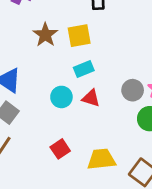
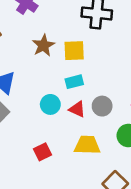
gray circle: (133, 90) -> (102, 106), moved
yellow trapezoid: (101, 159) -> (87, 145), moved

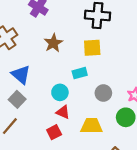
yellow square: (74, 51) -> (92, 48), moved
red triangle: (77, 109) -> (63, 112), moved

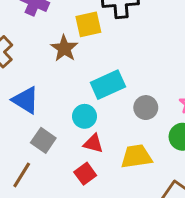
yellow square: (92, 48) -> (88, 24), moved
cyan rectangle: (80, 73) -> (108, 85), size x1.5
gray square: (17, 99) -> (43, 140), moved

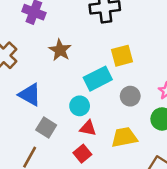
yellow square: (88, 24) -> (122, 56), moved

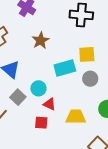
gray circle: (130, 96) -> (90, 79), moved
cyan circle: (80, 106) -> (38, 88), moved
red square: (82, 154) -> (41, 123), turned 32

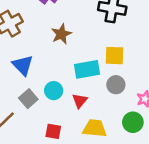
red triangle: (49, 104) -> (80, 101), moved, turned 40

